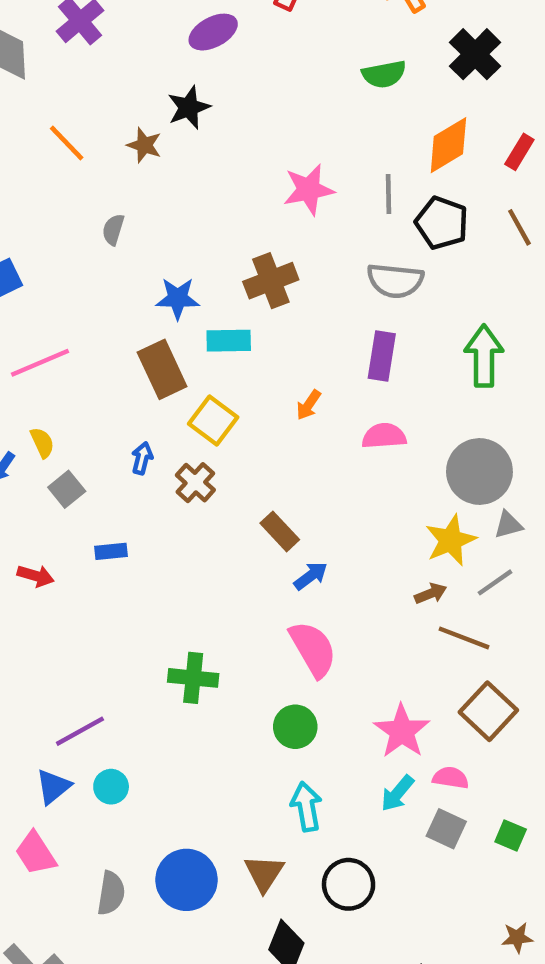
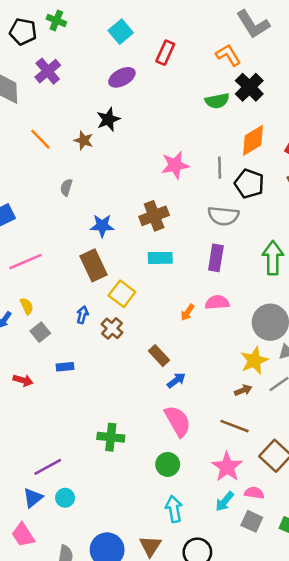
black cross: (475, 54) -> (249, 87), moved
cyan rectangle: (229, 341) -> (160, 258), moved
orange arrow: (309, 405) -> (187, 312), moved
brown line: (464, 638) -> (234, 426), moved

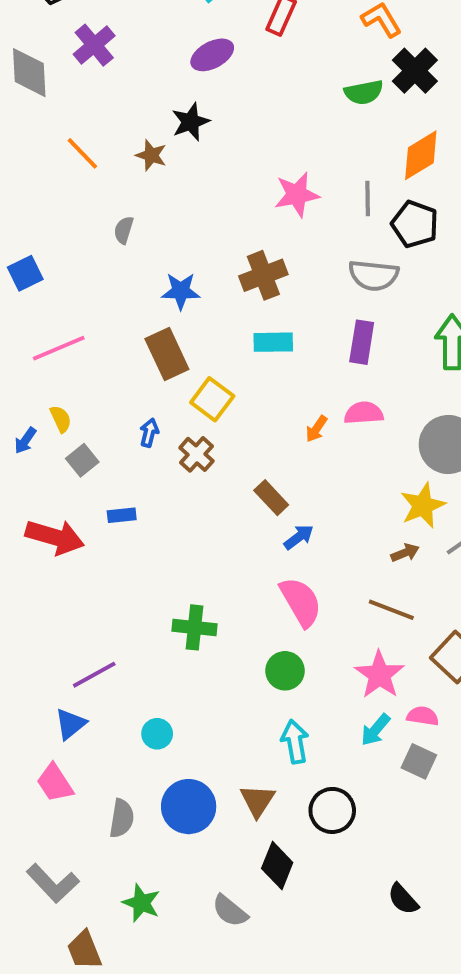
red arrow: (23, 380) -> (55, 537), size x1.8
cyan circle: (65, 498) -> (157, 734), moved

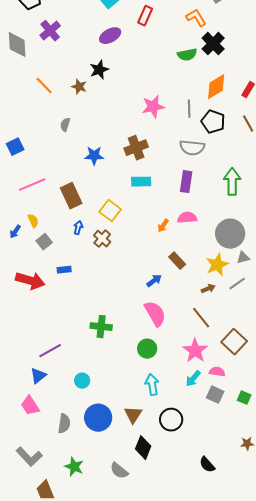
brown rectangle: (167, 354) -> (71, 196), moved
brown rectangle: (271, 498) -> (177, 261), moved
brown line: (391, 610) -> (201, 318), turned 30

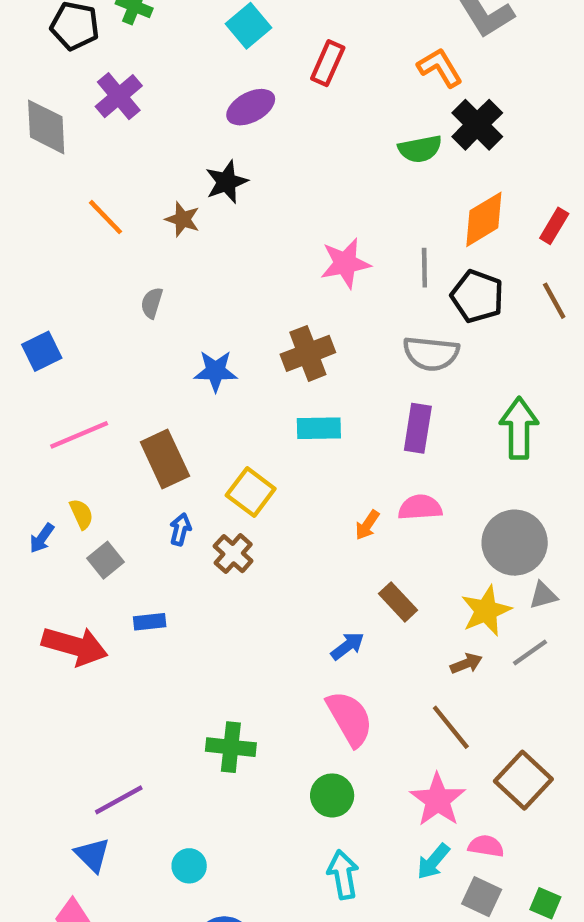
blue triangle: (38, 376) -> (92, 855), turned -36

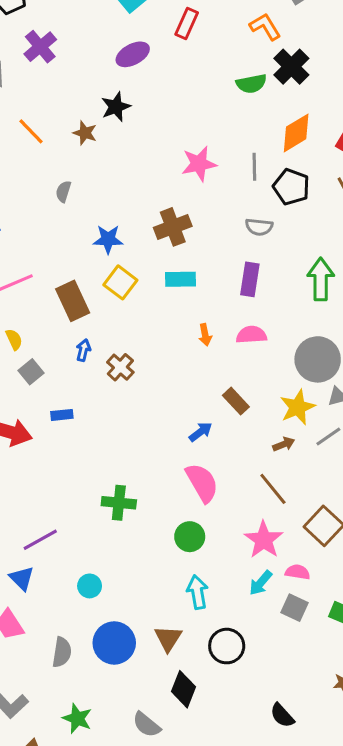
gray semicircle: (431, 353) -> (259, 227), size x0.7
yellow square: (251, 492) -> (120, 282), moved
orange arrow: (367, 525) -> (205, 335), moved, turned -45

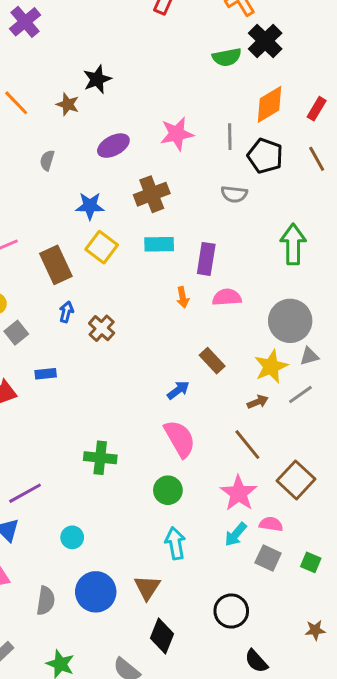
purple ellipse: (133, 54) -> (113, 146), moved
purple rectangle: (250, 279) -> (206, 259), moved
black circle: (227, 646) -> (231, 611), moved

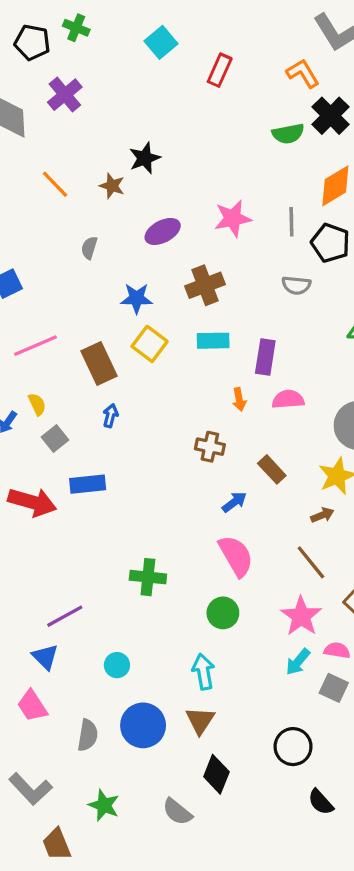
brown cross: (102, 328) -> (210, 447), moved, turned -30
blue rectangle: (46, 374) -> (88, 484), size x1.5
cyan arrow: (175, 543) -> (203, 672), moved

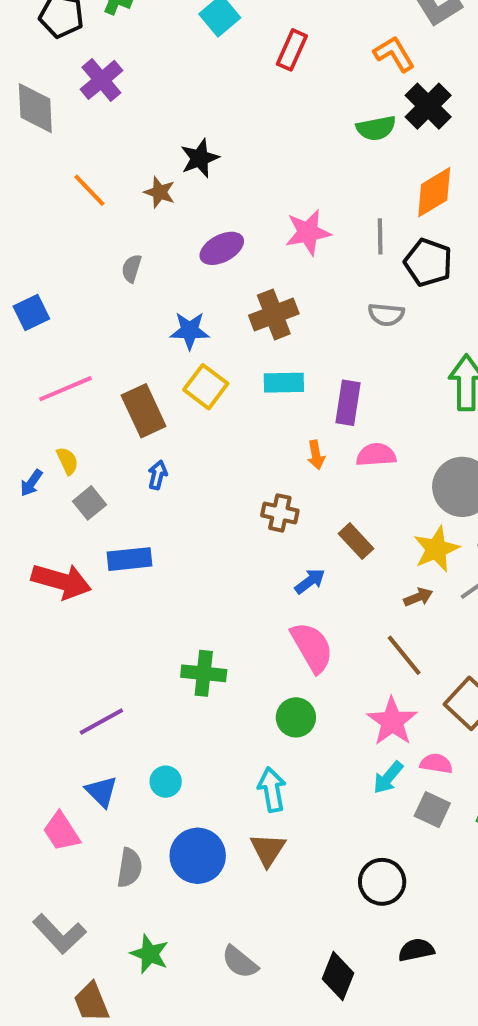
blue triangle: (45, 657) -> (101, 792), moved
black diamond: (216, 774) -> (338, 976), moved
black semicircle: (321, 802) -> (416, 950), turned 120

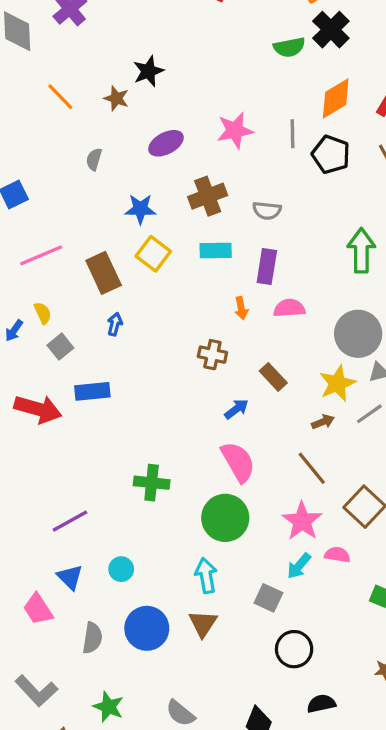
gray semicircle: (386, 315) -> (267, 210), moved
green circle: (296, 717) -> (225, 518), size x1.5
gray square: (432, 810) -> (268, 598), moved

